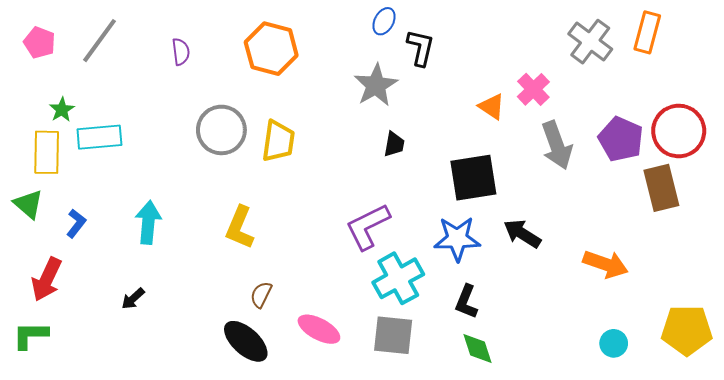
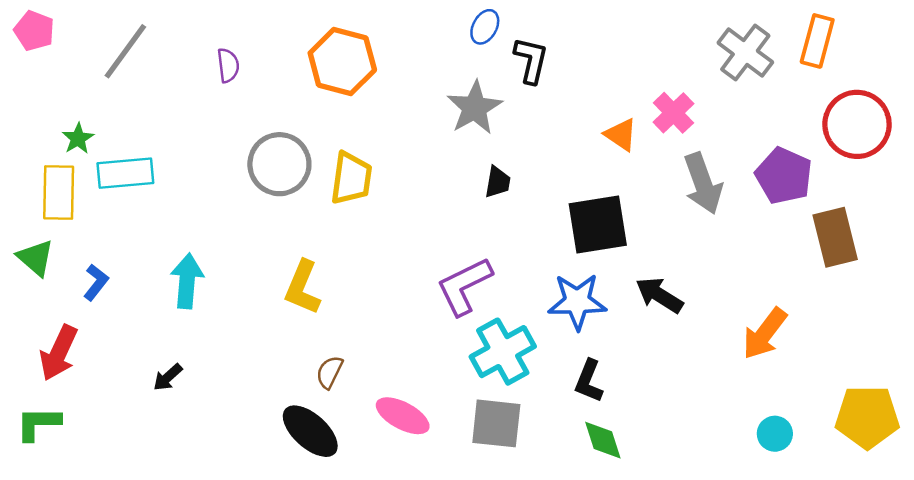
pink pentagon: (40, 43) -> (34, 31), moved
red circle: (679, 131) -> (857, 124), moved
orange arrow: (606, 264) -> (765, 334), turned 108

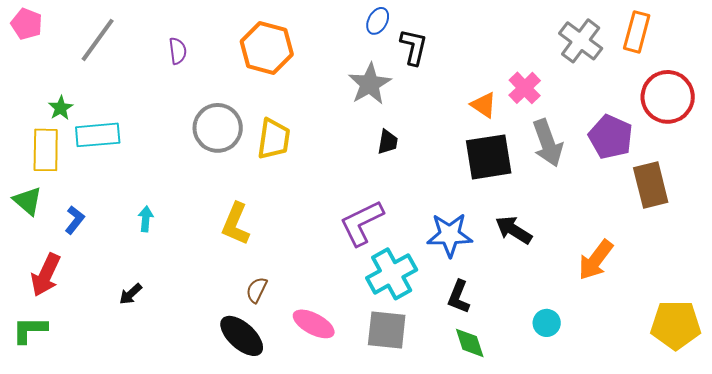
black square: (598, 224) -> (489, 157), moved
cyan arrow: (187, 281) -> (146, 219), size x0.6
cyan circle: (775, 434) -> (547, 323), moved

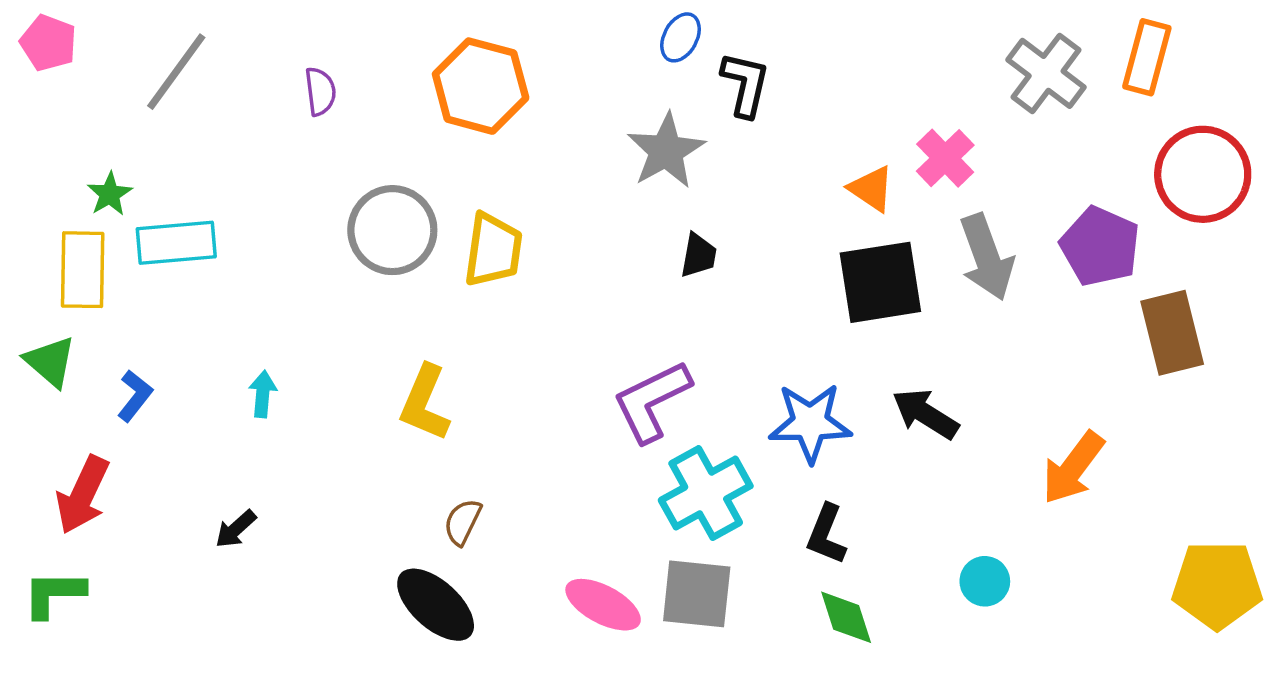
pink ellipse: (314, 324) -> (603, 605), moved

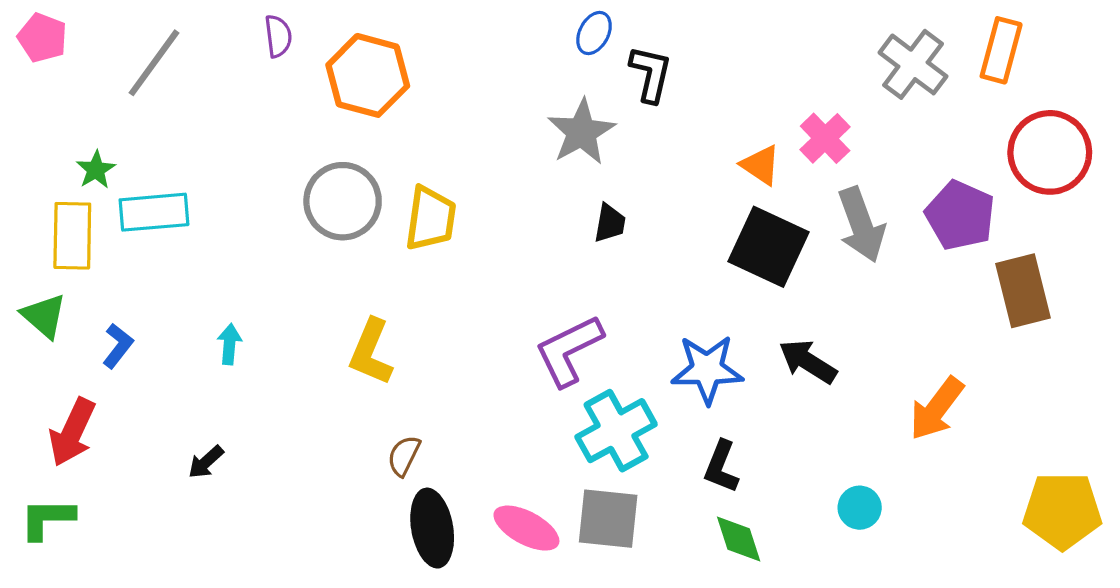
orange hexagon: (481, 86) -> (368, 75), moved
purple semicircle: (320, 91) -> (278, 36), moved
black square: (880, 282) -> (768, 247), turned 34
black ellipse: (436, 605) -> (432, 528), moved, turned 38

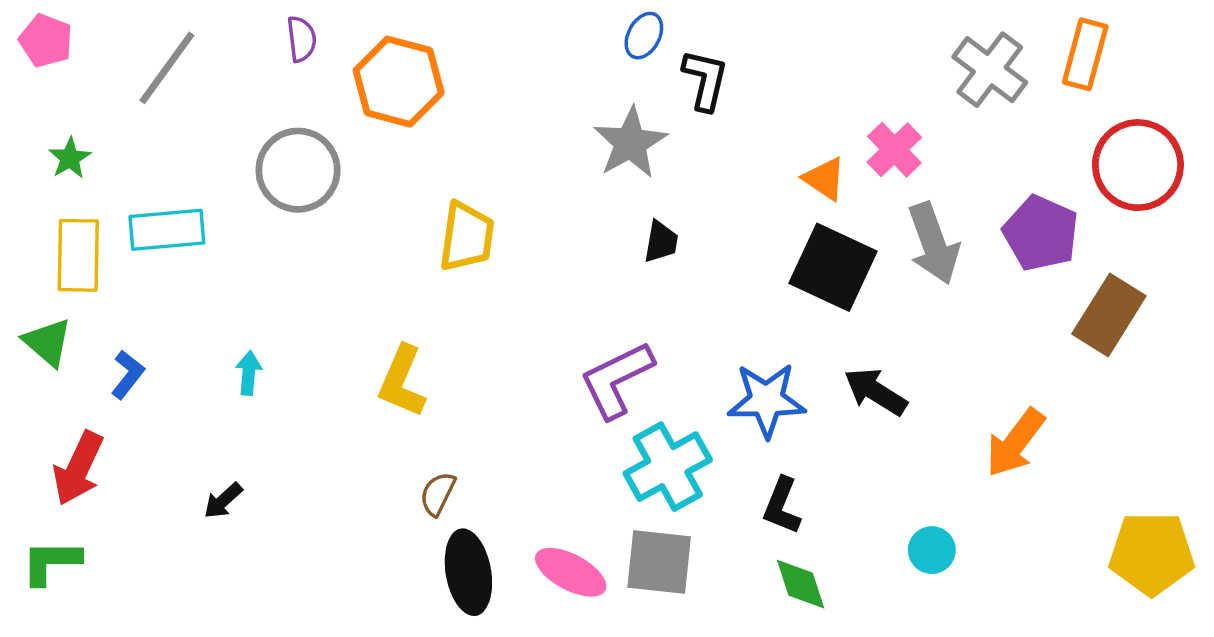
green star: (96, 170) -> (70, 158), moved
gray circle: (343, 201) -> (298, 170), moved
brown rectangle: (1023, 291) -> (1109, 315), turned 46

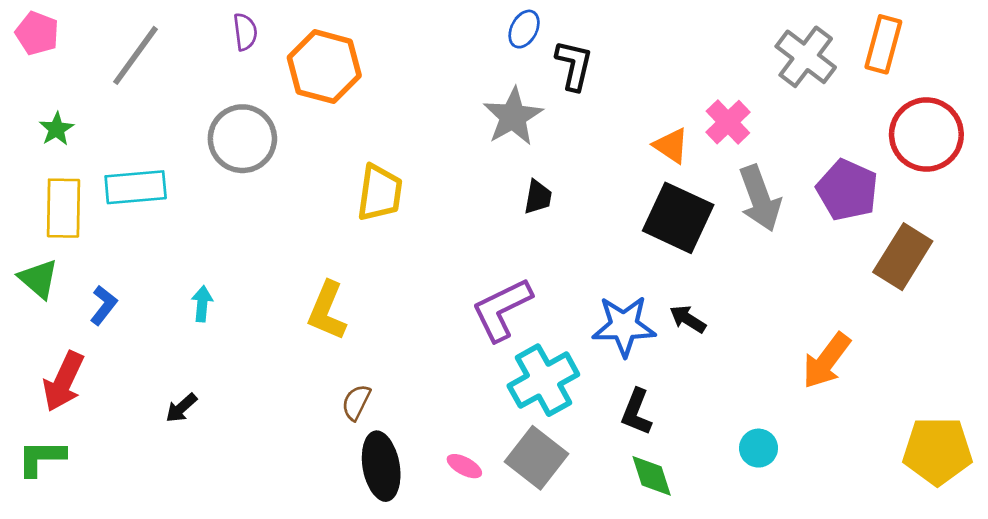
black arrow: (876, 392) -> (688, 319), moved, size x0.7
gray square: (659, 562) -> (537, 458), turned 32
pink ellipse: (571, 572) -> (464, 466), size x0.6

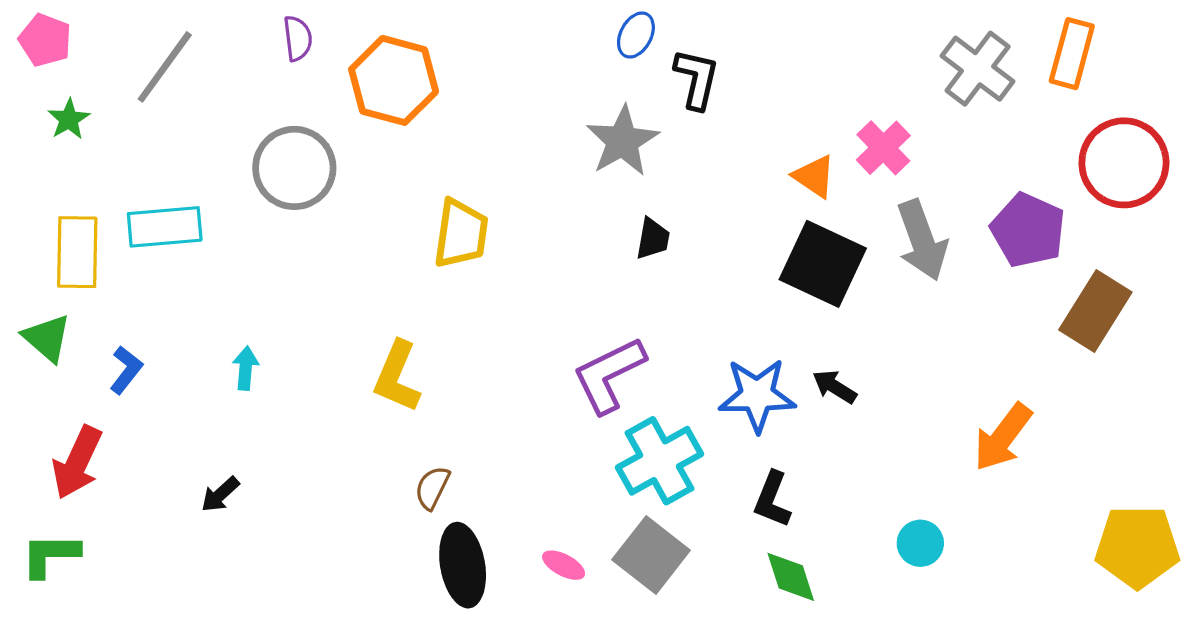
green star: (56, 129) -> (69, 119), moved

